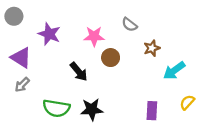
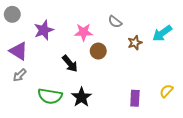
purple star: (49, 34) -> (44, 30), turned 30
cyan arrow: (174, 71) -> (162, 33), moved
black star: (92, 109) -> (81, 97), turned -30

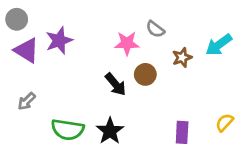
pink star: (84, 32) -> (127, 43), moved
purple triangle: (19, 51) -> (27, 50), moved
brown circle: (98, 51) -> (145, 74), moved
black arrow: (70, 64) -> (116, 84), moved

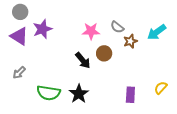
gray circle: (17, 19) -> (20, 12), moved
gray semicircle: (155, 29) -> (117, 27), moved

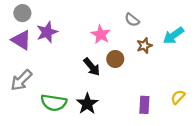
gray semicircle: (117, 27) -> (132, 20), moved
pink star: (91, 31) -> (101, 34), turned 30
gray arrow: (19, 73) -> (21, 80), size x1.5

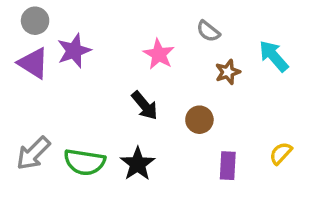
cyan arrow: (173, 35) -> (274, 56), turned 85
brown circle: (115, 59) -> (199, 120), moved
gray arrow: (21, 80) -> (33, 153), moved

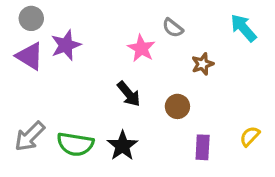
gray semicircle: (208, 31) -> (173, 28), moved
cyan arrow: (274, 56) -> (243, 28), moved

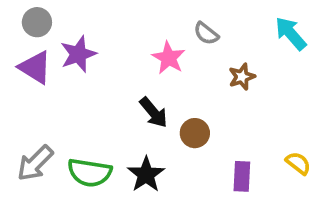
brown circle: (177, 106) -> (195, 133), moved
yellow semicircle: (250, 136) -> (298, 163), turned 85

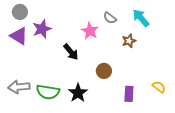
cyan arrow: (291, 33) -> (141, 18), moved
black arrow: (154, 112) -> (71, 52), moved
gray arrow: (35, 163) -> (19, 87), turned 40

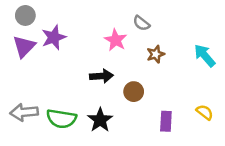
cyan arrow: (141, 18) -> (205, 55), moved
purple triangle: (19, 36) -> (24, 46), turned 42
brown star: (129, 41) -> (156, 54), moved
black arrow: (71, 52) -> (101, 76), moved, turned -54

